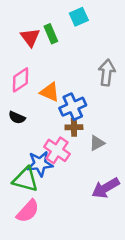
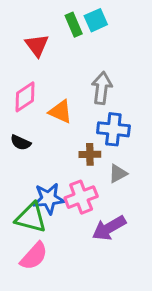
green rectangle: (51, 34) -> (74, 25), moved
gray arrow: (107, 73) -> (102, 88), moved
blue cross: (73, 107) -> (113, 129), moved, turned 30
pink cross: (57, 150) -> (81, 197), moved, turned 35
purple arrow: (106, 188) -> (109, 228), moved

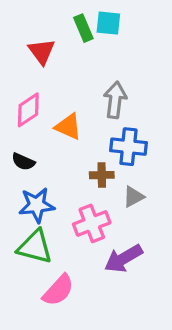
cyan square: (96, 20) -> (108, 23), turned 30
blue star: (49, 199) -> (37, 205), moved
pink semicircle: (34, 256) -> (58, 290), moved

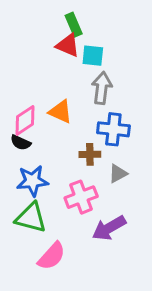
cyan square: (108, 23) -> (93, 56), moved
red triangle: (42, 51) -> (68, 45), moved, turned -30
pink diamond: (28, 110) -> (25, 120), moved

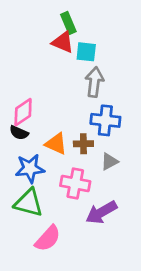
orange triangle: (60, 112) -> (56, 144), moved
pink cross: (81, 197) -> (75, 184), turned 32

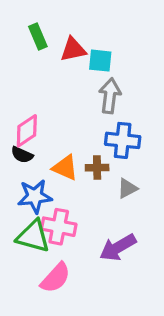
green rectangle: (68, 23) -> (38, 37), moved
red triangle: (63, 42) -> (73, 49), turned -35
pink cross: (75, 184) -> (59, 227), moved

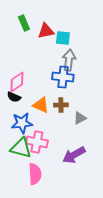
blue cross: (123, 140) -> (63, 77), moved
pink semicircle: (56, 278) -> (35, 174), turned -45

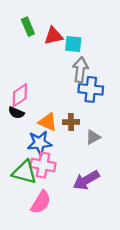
blue cross: (63, 77) -> (91, 89), moved
blue star: (22, 123) -> (40, 143), moved
pink semicircle: (35, 174) -> (41, 202), turned 35

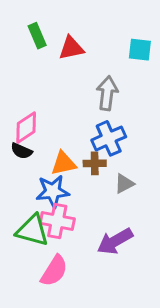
cyan square: (73, 44) -> (140, 50), moved
blue cross: (91, 89) -> (109, 138), moved, turned -30
orange triangle: (48, 122) -> (64, 163), turned -36

